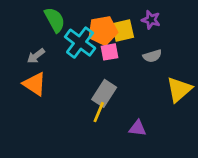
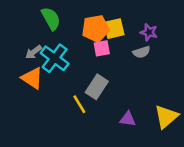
purple star: (151, 20) -> (149, 32), moved
cyan cross: (80, 43) -> (55, 58), moved
yellow triangle: (179, 89) -> (166, 117), moved
yellow line: (99, 112) -> (79, 104), moved, turned -54

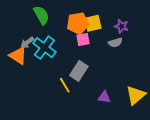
orange triangle: (32, 78) -> (18, 56), moved

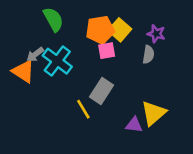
yellow square: (93, 23) -> (120, 30), turned -36
gray semicircle: (115, 43) -> (148, 55), turned -64
yellow triangle: (136, 95) -> (154, 113), moved

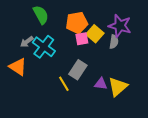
yellow square: (120, 30) -> (95, 34), moved
purple star: (156, 34) -> (120, 26), size x1.6
orange triangle: (23, 71) -> (18, 67), moved
purple triangle: (134, 125) -> (101, 84), moved

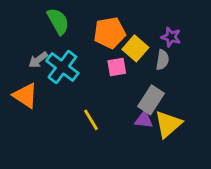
purple star: (120, 26) -> (171, 37), size x0.6
pink square: (82, 39) -> (117, 67), moved
gray rectangle: (78, 70) -> (151, 100), moved

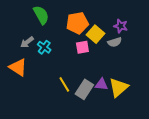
gray semicircle: (162, 60) -> (115, 42), turned 64
cyan cross: (62, 67) -> (44, 47), size x0.6
gray rectangle: (151, 100) -> (84, 89), moved

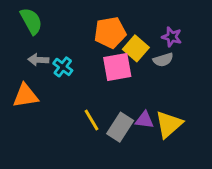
green semicircle: (41, 15) -> (31, 21), moved
gray arrow: (27, 42) -> (38, 60), turned 40
pink square: (82, 47) -> (117, 67), size x1.5
orange triangle: (18, 67) -> (25, 96), turned -42

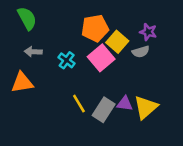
cyan cross: (63, 67) -> (67, 60), moved
pink square: (117, 67) -> (101, 58), turned -30

